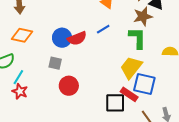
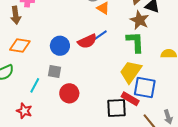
brown star: (143, 16) -> (139, 20), turned -30
red semicircle: (77, 38) -> (87, 41), moved
cyan line: (18, 77) -> (35, 85), moved
red star: (20, 91) -> (24, 111), moved

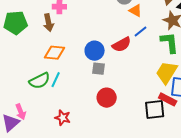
blue line: (101, 35) -> (140, 32), moved
gray square: (55, 71) -> (99, 69), moved
cyan line: (35, 85) -> (56, 80), moved

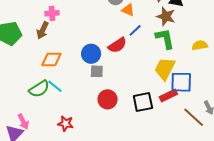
brown arrow: (48, 23) -> (43, 30), turned 42
cyan line: (56, 80) -> (55, 86), turned -70
red rectangle: (168, 99) -> (168, 96), turned -48
black square: (155, 109) -> (143, 102), moved

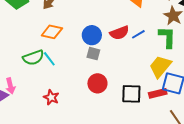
blue line: (135, 30) -> (138, 34), moved

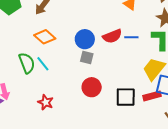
orange diamond: (52, 32) -> (45, 37), turned 30
blue line: (138, 34) -> (131, 37), turned 32
green semicircle: (33, 58) -> (27, 63), turned -90

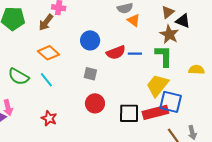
blue circle: (85, 39) -> (90, 40), moved
green semicircle: (27, 63) -> (19, 77), moved, turned 140
red rectangle: (152, 96) -> (155, 112), size x1.4

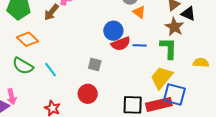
blue circle: (90, 40) -> (113, 31), moved
orange diamond: (48, 53) -> (27, 39), moved
red circle: (95, 103) -> (88, 94), moved

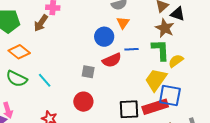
orange triangle: (139, 12) -> (123, 23), moved, turned 32
red semicircle: (121, 44) -> (112, 60), moved
yellow semicircle: (201, 63) -> (176, 61), moved, turned -35

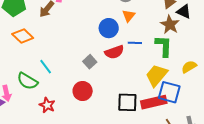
yellow semicircle: (176, 61) -> (189, 67), moved
gray square: (88, 72) -> (90, 62), turned 32
green semicircle: (17, 79) -> (27, 81), moved

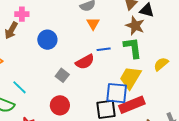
blue circle: (109, 28) -> (47, 40), moved
blue square: (169, 92) -> (117, 93), moved

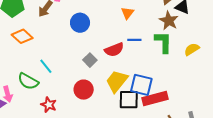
yellow semicircle: (161, 64) -> (192, 49), moved
yellow trapezoid: (130, 78) -> (117, 81), moved

